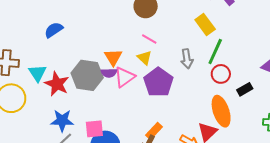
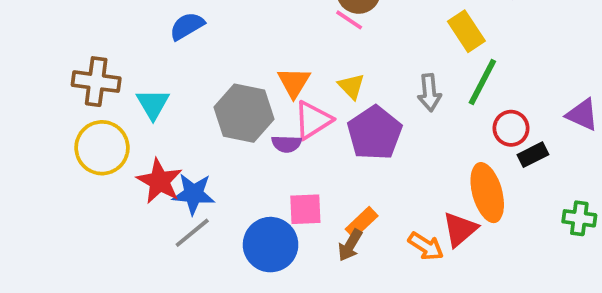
pink line: (149, 39) -> (349, 20), moved
purple semicircle: (109, 73) -> (287, 144), moved
red circle: (221, 74) -> (511, 128), moved
red star: (57, 84) -> (159, 181), moved
pink square: (94, 129) -> (305, 209), moved

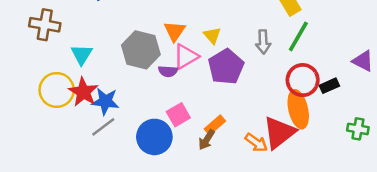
cyan triangle: (153, 104) -> (82, 54), moved
red circle: (511, 128) -> (303, 80), moved, size x1.4
yellow circle: (102, 148) -> (57, 90), moved
pink square: (305, 209) -> (178, 115), turned -30
red triangle: (460, 229) -> (279, 133), size x1.4

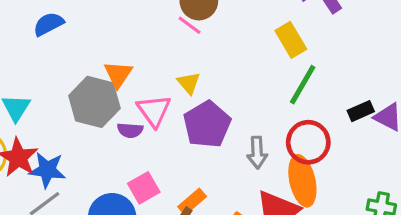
orange triangle: (175, 31) -> (118, 74), moved
gray arrow: (263, 42) -> (257, 153), moved
pink triangle: (186, 56) -> (154, 111), turned -36
black rectangle: (329, 86) -> (361, 111), moved

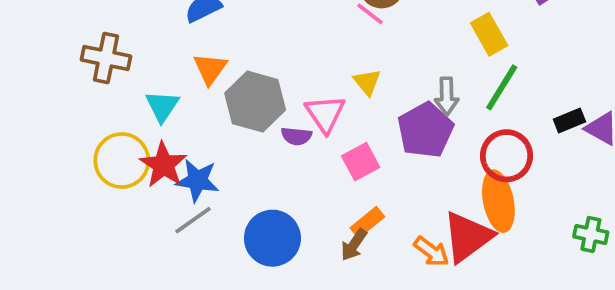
orange triangle: (118, 74) -> (210, 69), moved
purple pentagon: (207, 124) -> (425, 130), moved
gray arrow: (257, 153) -> (447, 96), moved
pink square: (144, 188) -> (361, 162), moved

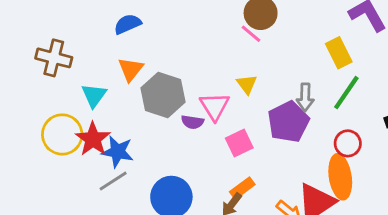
red circle: (507, 156) -> (348, 143), size x0.7

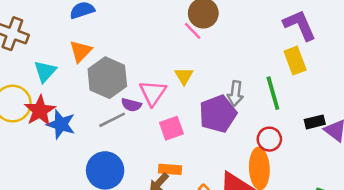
yellow rectangle: (339, 53) -> (295, 61), moved
green line: (346, 93) -> (273, 93), turned -56
gray line: (113, 181) -> (112, 120), moved
orange rectangle: (242, 188) -> (170, 169), turned 35

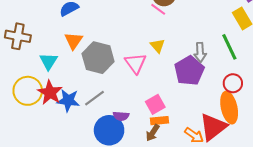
purple semicircle: (131, 105) -> (121, 116), moved
gray line: (112, 120) -> (95, 98), moved
pink square: (171, 128) -> (155, 104), moved

